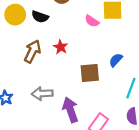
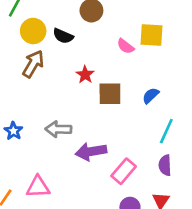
brown arrow: (32, 51) -> (33, 64), moved
brown square: (90, 73) -> (110, 94), moved
purple arrow: (70, 110) -> (91, 152), turned -85

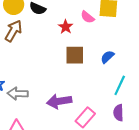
red star: (85, 75) -> (66, 27), moved
gray arrow: (58, 129) -> (18, 94), moved

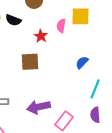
pink semicircle: (88, 17) -> (61, 26), turned 64
brown square: (75, 55) -> (30, 62), moved

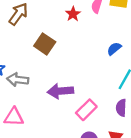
brown square: (30, 62) -> (45, 44), moved, turned 30

